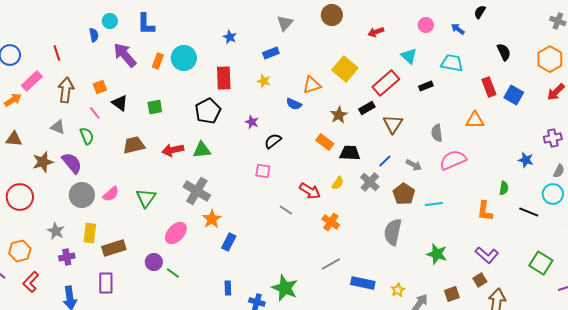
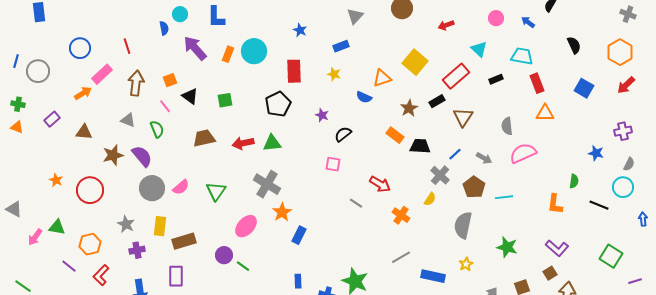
red rectangle: (489, 87) -> (537, 83), moved
yellow semicircle: (338, 183) -> (430, 199), moved
yellow star: (398, 290) -> (466, 264), moved

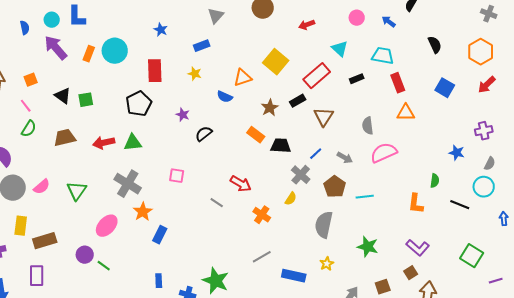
cyan circle: (180, 14) -> (52, 20), moved
black triangle: (190, 96) -> (63, 96), moved
green semicircle: (157, 129) -> (29, 129), moved, turned 54
pink square: (333, 164) -> (177, 176), moved

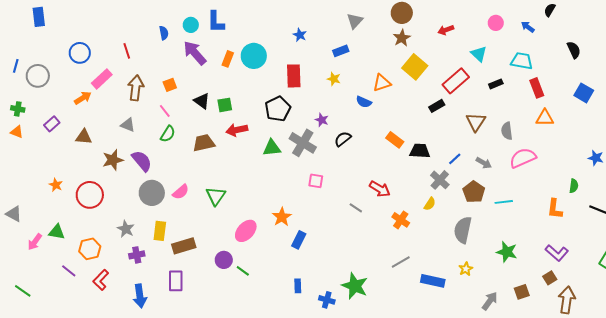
brown star: (270, 108) -> (402, 38), moved
brown triangle: (324, 117) -> (476, 122), moved
red arrow: (104, 143) -> (237, 130), moved
gray cross: (128, 184) -> (303, 143), moved

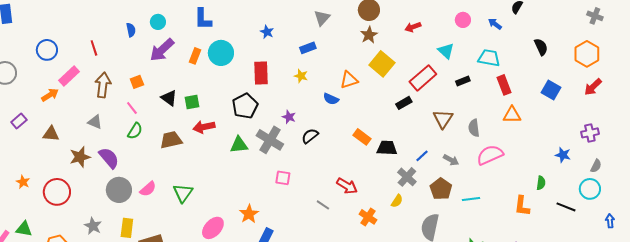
blue L-shape: (216, 22) -> (203, 19), moved
purple arrow: (195, 53) -> (162, 50), turned -92

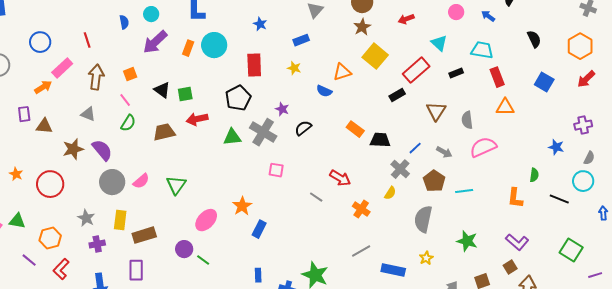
purple rectangle: (19, 121) -> (24, 114), moved, turned -56

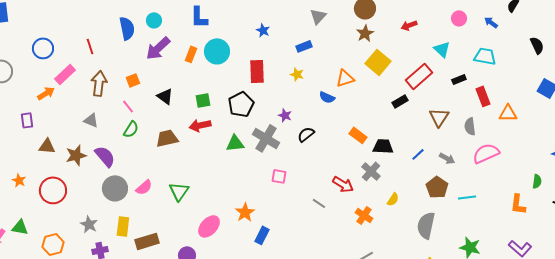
blue semicircle: (124, 22) -> (127, 28), size x1.6
red rectangle: (497, 77) -> (483, 96), moved
green square: (185, 94) -> (203, 100), moved
brown triangle: (44, 126) -> (47, 146), moved
gray cross: (400, 169) -> (371, 171), moved

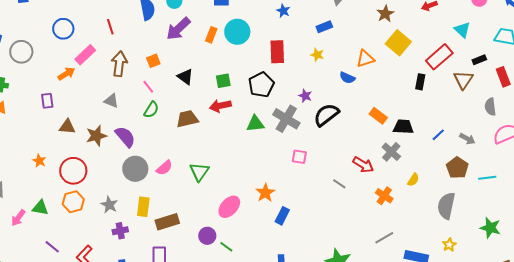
black rectangle: (400, 101) -> (420, 82), turned -49
brown triangle: (439, 117) -> (463, 80), moved
black semicircle: (306, 134) -> (326, 115), size x1.5
orange hexagon: (53, 244) -> (73, 202), moved

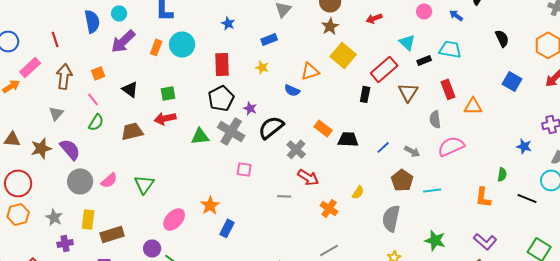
black rectangle: (479, 60) -> (424, 60), moved
black pentagon: (261, 85) -> (221, 98), moved
gray triangle: (111, 101) -> (56, 113), turned 49
gray cross: (391, 152) -> (296, 149), moved
gray line: (339, 184) -> (284, 196), turned -32

